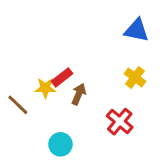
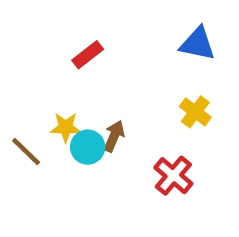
red rectangle: (62, 77) -> (88, 55), moved
cyan circle: (60, 144) -> (88, 147), moved

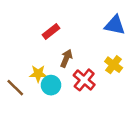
brown arrow: (114, 136) -> (66, 58), moved
red cross: (173, 176) -> (84, 80), moved

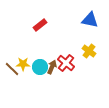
brown arrow: (66, 58) -> (52, 67), moved
yellow star: (38, 74) -> (23, 64), moved

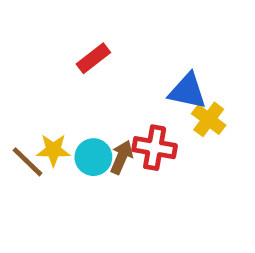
blue triangle: (90, 20) -> (187, 91), moved
red cross: (66, 63) -> (155, 148), turned -30

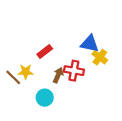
red rectangle: (93, 58) -> (45, 52), moved
cyan circle: (93, 157) -> (45, 98), moved

